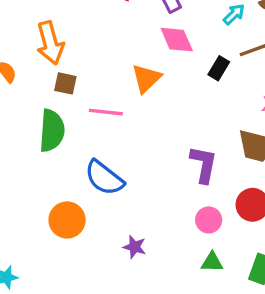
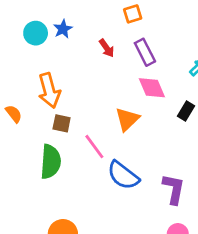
pink line: (106, 112) -> (94, 147), turned 48
blue semicircle: (104, 178) -> (123, 175), moved

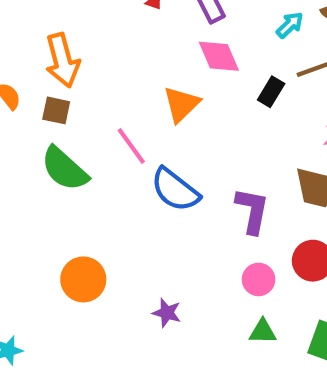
brown square: (62, 123) -> (56, 110), moved
green semicircle: (51, 162) -> (65, 169), turned 128

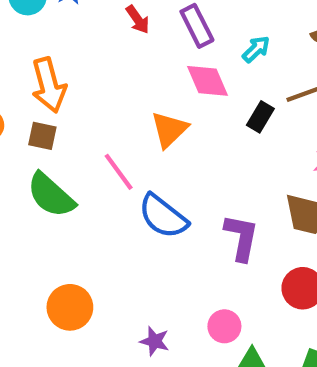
cyan arrow: (290, 25) -> (256, 49), moved
pink circle: (259, 279) -> (224, 326), moved

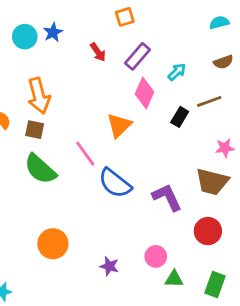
purple rectangle: (197, 26) -> (137, 56), turned 68
pink diamond: (207, 81) -> (144, 93), turned 48
purple L-shape: (241, 237) -> (167, 197), turned -36

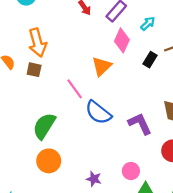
green semicircle: (40, 169) -> (44, 126), moved, turned 80

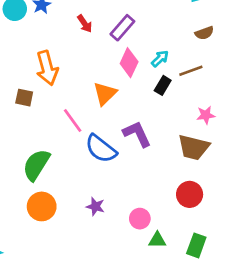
cyan arrow: (148, 24) -> (160, 59), moved
orange arrow: (37, 43) -> (47, 68), moved
purple L-shape: (140, 124) -> (137, 134), moved
purple star: (94, 179) -> (95, 206), moved

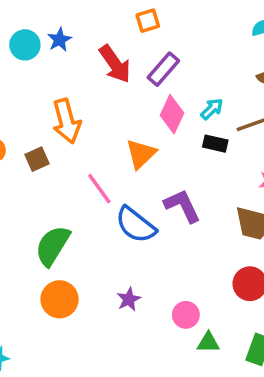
red arrow: (85, 24) -> (115, 64), size x1.6
black rectangle: (163, 85) -> (215, 144), turned 72
brown square: (24, 98) -> (37, 159), turned -36
purple star: (95, 206) -> (129, 299), turned 30

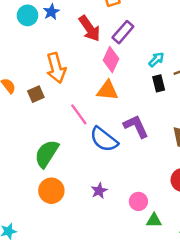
pink diamond: (172, 114) -> (111, 60), moved
black rectangle: (215, 144) -> (159, 83), turned 63
orange triangle: (141, 154) -> (107, 91), turned 50

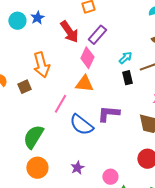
pink line: (79, 114) -> (60, 104), turned 66
purple L-shape: (136, 126) -> (108, 114), turned -60

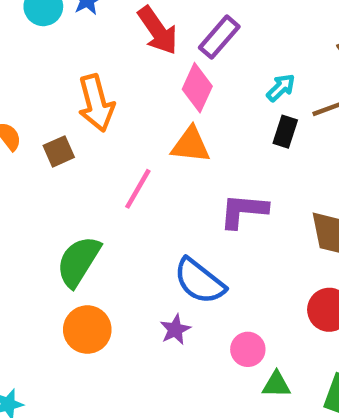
black rectangle: (127, 78) -> (285, 132), turned 32
blue semicircle: (81, 125) -> (199, 281), moved

